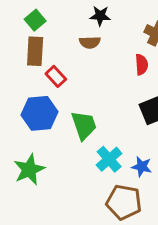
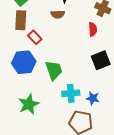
cyan cross: (109, 159) -> (71, 93), turned 36
green star: (29, 170) -> (29, 104), moved

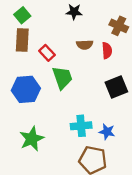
brown semicircle: (58, 14) -> (85, 45), moved
red rectangle: (35, 37) -> (47, 53), moved
green trapezoid: (54, 70) -> (62, 78), moved

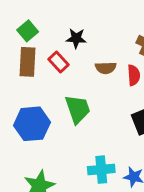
black star: (74, 12) -> (76, 38), moved
red rectangle: (47, 53) -> (59, 62), moved

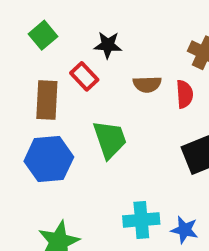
brown rectangle: (28, 62) -> (47, 100), moved

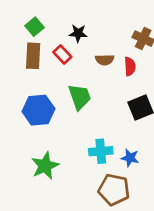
brown rectangle: (47, 100) -> (33, 56), moved

